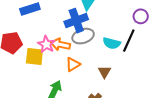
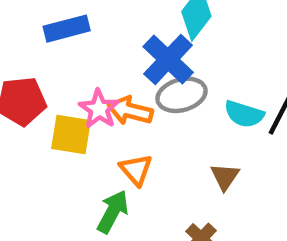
blue cross: (76, 21) -> (168, 59), turned -30
orange triangle: (73, 64) -> (136, 170), moved, turned -42

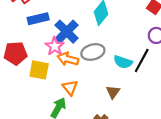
blue cross: (168, 59) -> (67, 32), moved
pink star: (99, 109) -> (55, 46), moved

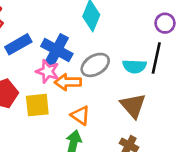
brown triangle: (113, 92) -> (133, 106), size x1.5

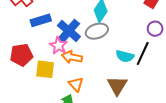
gray ellipse: (95, 65) -> (97, 31), moved

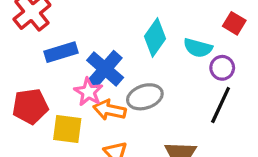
purple circle: (155, 29) -> (222, 68), moved
gray ellipse: (97, 31) -> (145, 97), moved
cyan semicircle: (125, 56) -> (198, 48), moved

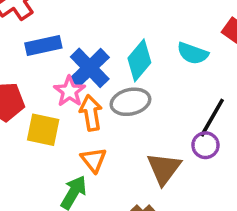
cyan diamond: (155, 38) -> (139, 60), moved
purple circle: (222, 68) -> (205, 145), moved
orange arrow: (110, 110) -> (91, 113), turned 64

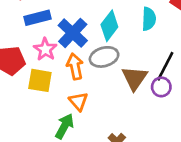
cyan semicircle: (193, 53) -> (149, 19), turned -105
pink star: (69, 91) -> (45, 49), moved
brown triangle: (164, 169) -> (135, 78), moved

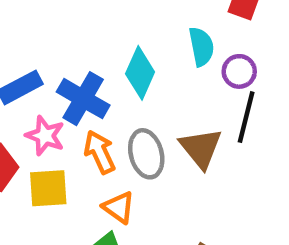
gray ellipse: (104, 57) -> (146, 154), moved, turned -76
purple circle: (161, 87) -> (239, 71), moved

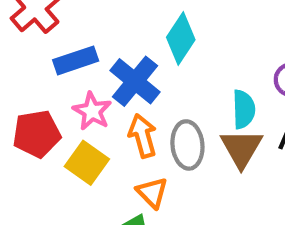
cyan semicircle: (201, 47) -> (244, 109), moved
cyan diamond: (140, 73) -> (181, 39), moved
yellow square: (48, 188) -> (87, 163), turned 30

